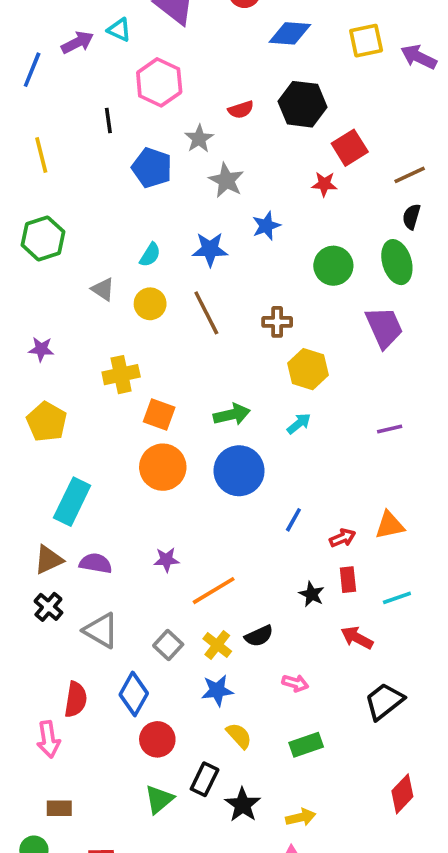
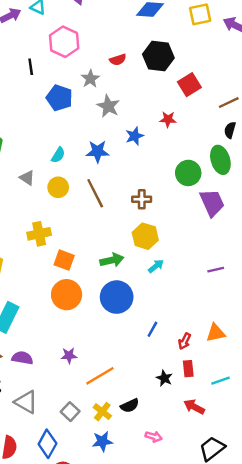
red star: (324, 184) -> (168, 119), moved
green circle: (333, 266) -> (188, 173), moved
yellow hexagon: (308, 369) -> (145, 236), moved
red arrow: (342, 538) -> (185, 341), turned 140

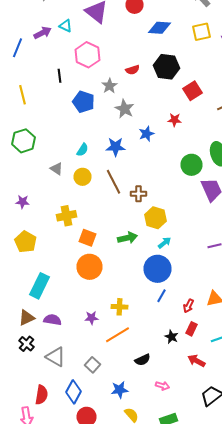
brown cross: (142, 199) -> (138, 194), moved
blue circle: (117, 297) -> (158, 269), moved
red rectangle: (188, 369) -> (192, 329), turned 32
yellow cross: (102, 412) -> (120, 307), moved, turned -35

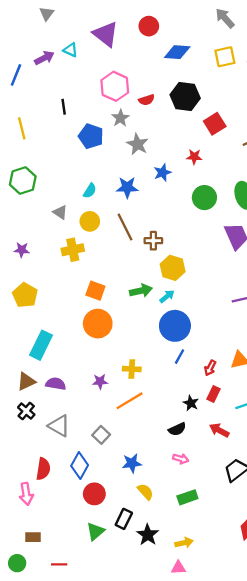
pink hexagon: (88, 55) -> (115, 86), moved
green circle: (192, 165) -> (204, 198), moved
yellow cross: (66, 216) -> (73, 250), moved
cyan arrow: (164, 243) -> (167, 296), moved
black semicircle: (142, 360) -> (177, 429), moved

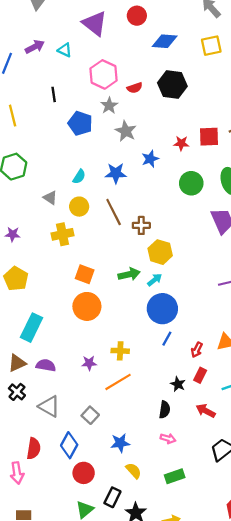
cyan triangle: (70, 50) -> (65, 50), moved
red square: (215, 124) -> (209, 137), moved, turned 30
black semicircle: (177, 429) -> (165, 410), turned -56

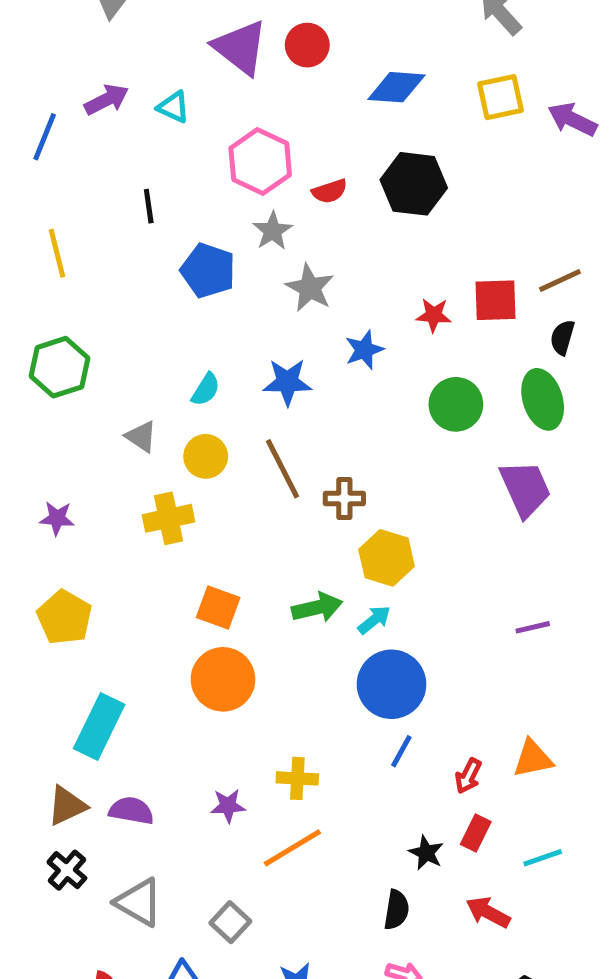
red circle: (137, 16) -> (307, 45), moved

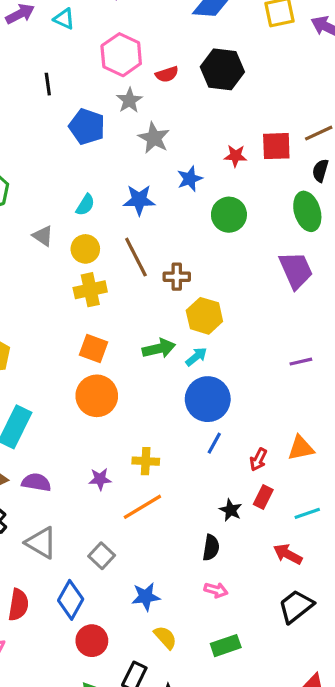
green circle: (456, 404) -> (229, 215), moved
yellow cross: (168, 518) -> (90, 290), moved
red arrow: (488, 912) -> (288, 554), moved

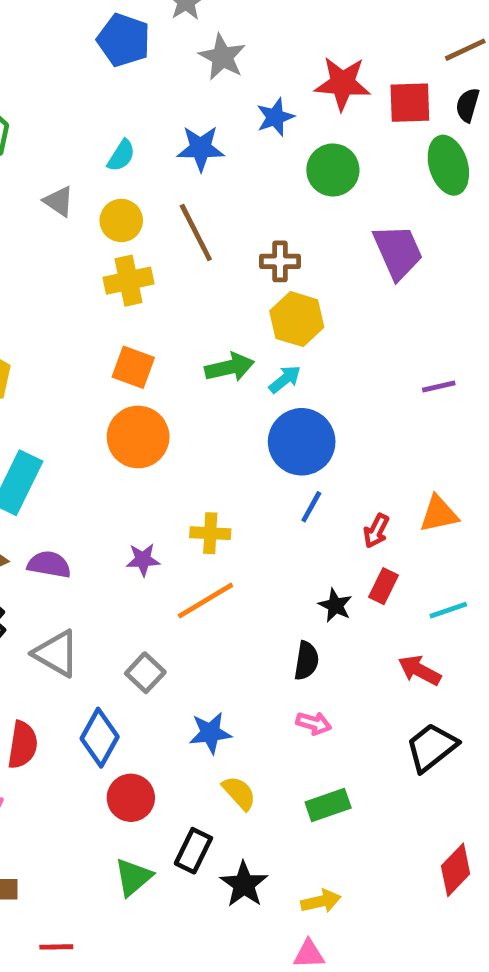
red square: (276, 146) -> (410, 103), moved
red star: (235, 156) -> (343, 83), size x1.6
purple trapezoid: (296, 270) -> (398, 252), moved
brown cross: (177, 277) -> (280, 261), moved

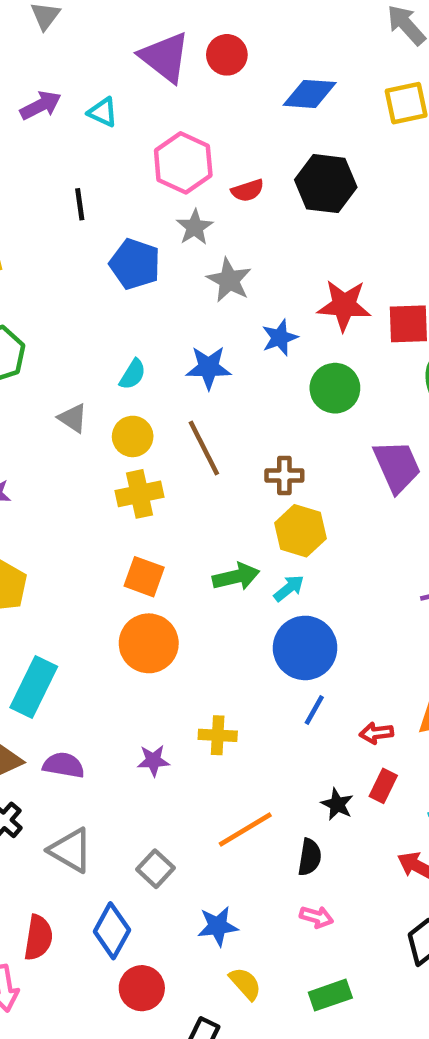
red arrow: (376, 531) -> (376, 733), turned 56
orange line: (205, 601) -> (245, 830), moved

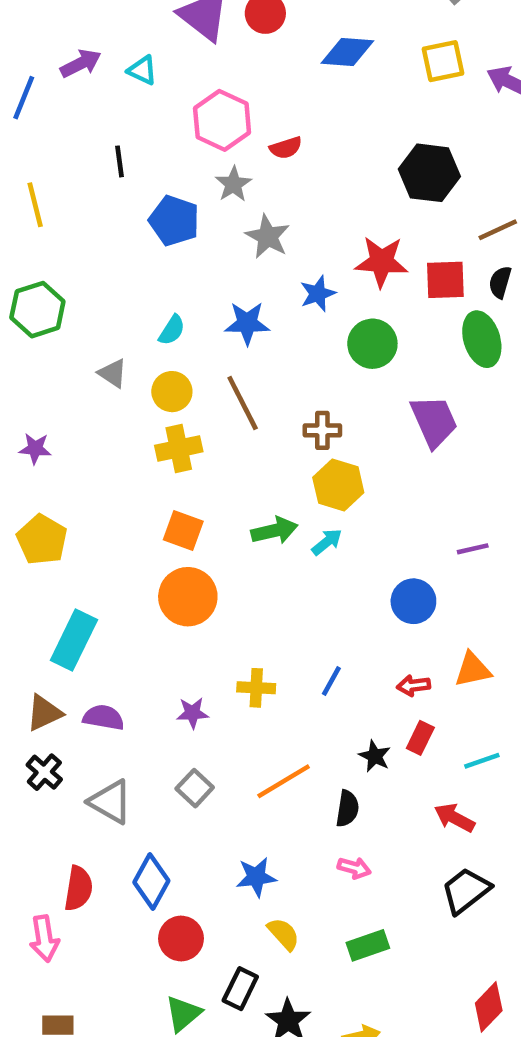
black hexagon: (326, 184) -> (429, 173), moved
blue circle: (305, 648) -> (413, 601), moved, size x0.7
blue line: (314, 710) -> (331, 681), moved
gray square: (156, 869) -> (195, 788), moved

